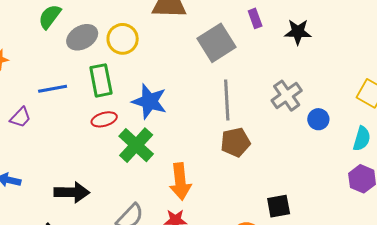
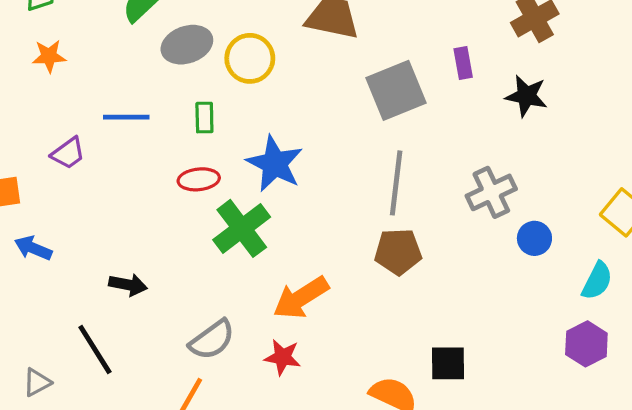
green rectangle: (101, 80) -> (204, 118), size x0.6
orange arrow: (180, 182) -> (301, 298), turned 54
black arrow: (72, 192) -> (128, 285), size x0.7

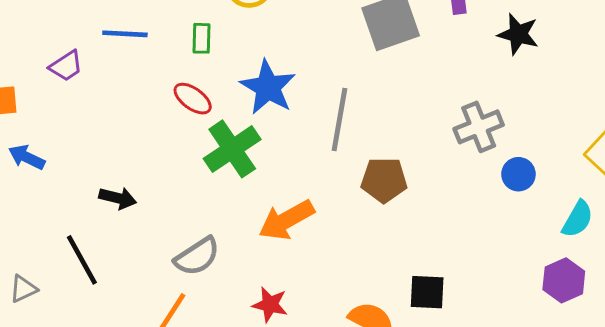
red ellipse: (199, 179) -> (193, 99), turned 39
gray line: (396, 183) -> (340, 120), moved
red star: (283, 357) -> (270, 305), moved

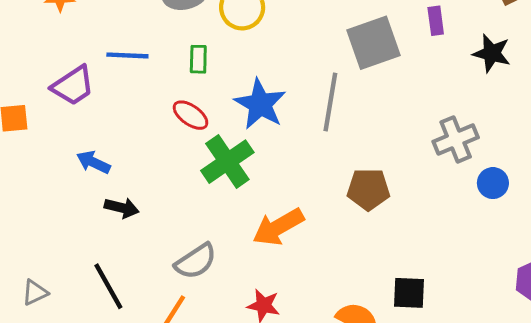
purple trapezoid: (66, 66) -> (73, 86), size x1.4
gray line: (340, 120) -> (330, 102), moved
blue arrow: (27, 157) -> (93, 162), moved
black line: (82, 260) -> (108, 286), moved

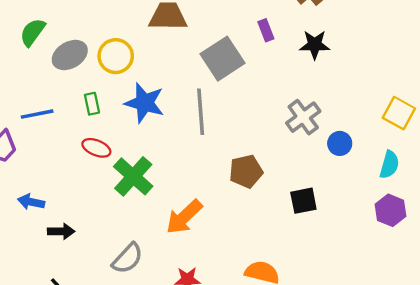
blue star: (260, 104) -> (145, 103), moved
black square: (409, 293) -> (303, 201), moved

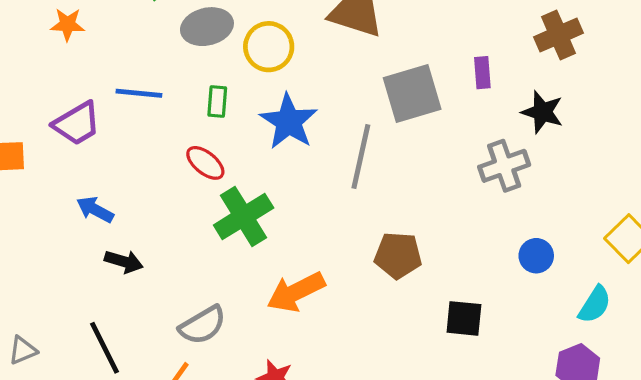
gray cross: (303, 117) -> (504, 166), moved

